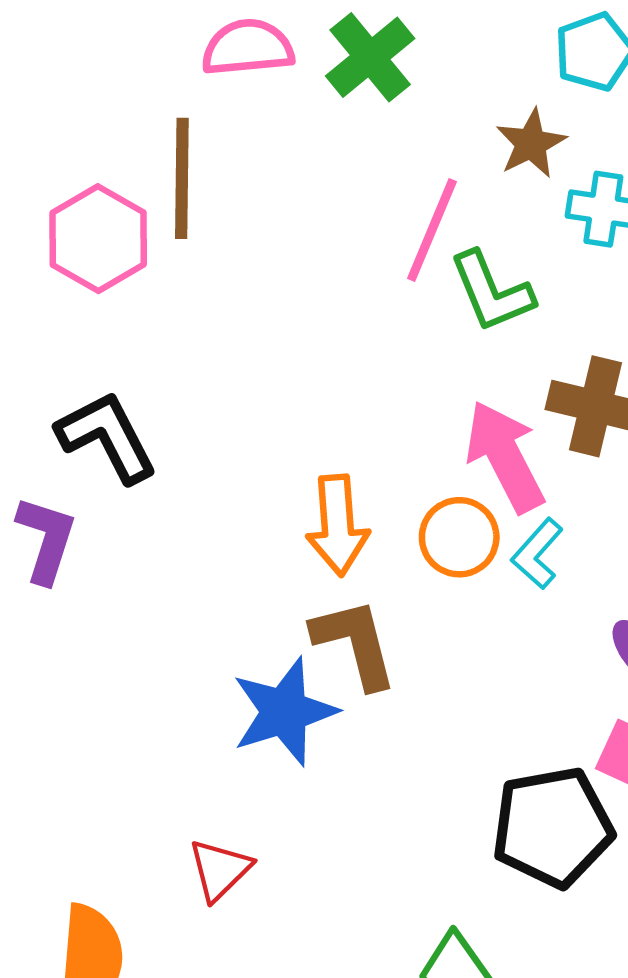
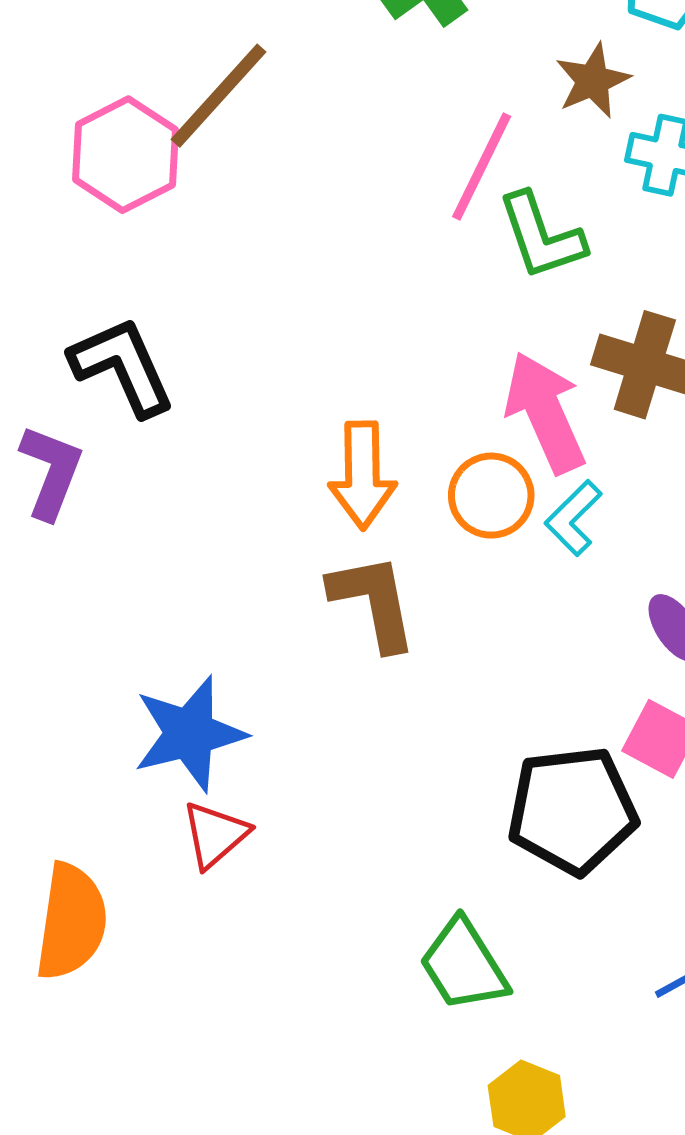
brown line: (182, 178) -> (218, 96), turned 38
blue star: (284, 712) -> (189, 734), moved

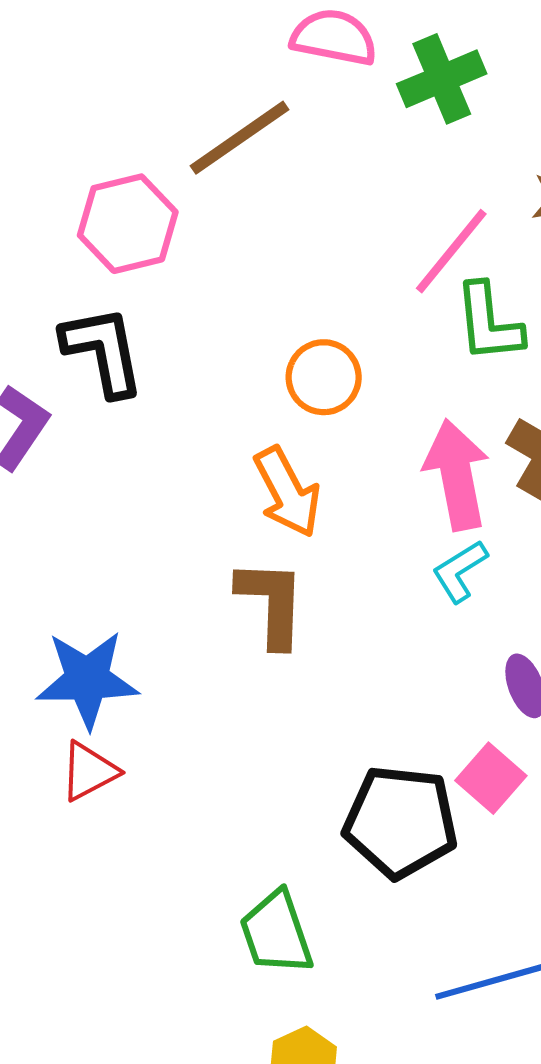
pink hexagon: (125, 155) -> (128, 224), moved
orange arrow: (362, 475) -> (287, 492), turned -40
orange circle: (491, 496) -> (324, 377), moved

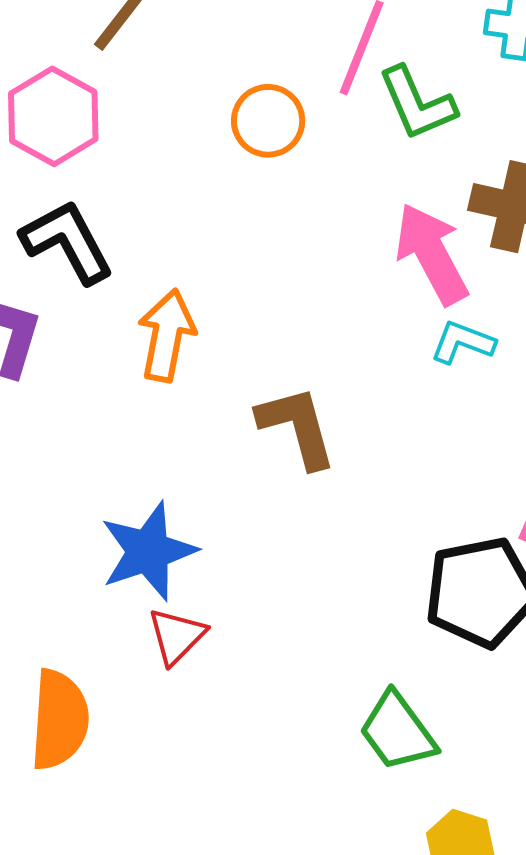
orange circle: (324, 377) -> (268, 121), moved
orange arrow: (287, 492) -> (167, 335), moved, turned -124
cyan L-shape: (460, 571) -> (463, 342), turned 70

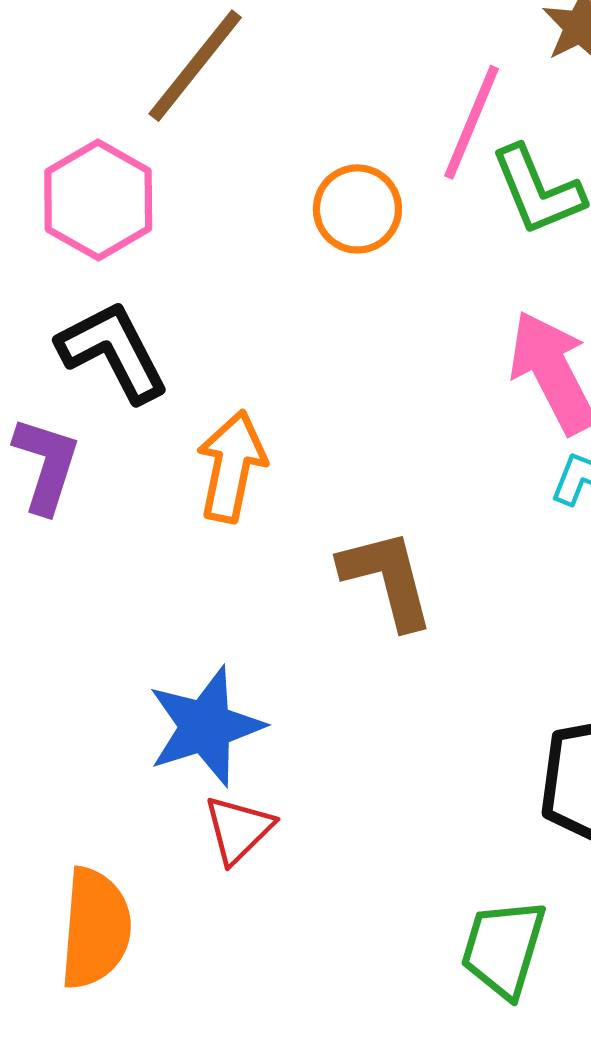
green trapezoid: (398, 732) -> (503, 948), turned 52

